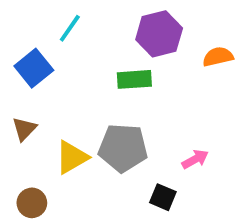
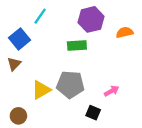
brown triangle: (24, 129) -> (14, 64), moved

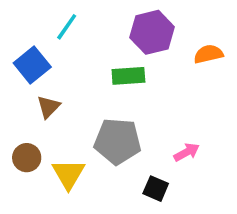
brown triangle: (14, 64) -> (48, 107), moved
yellow triangle: (41, 90) -> (68, 174), moved, turned -30
brown circle: (18, 116) -> (27, 158), moved

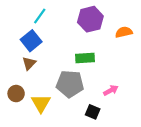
blue square: (32, 65) -> (31, 41), moved
green rectangle: (128, 76) -> (85, 58), moved

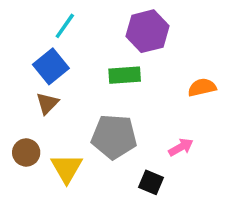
orange semicircle: (124, 32) -> (202, 87), moved
green rectangle: (85, 58) -> (125, 75), moved

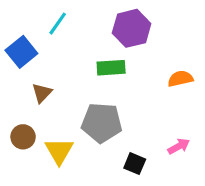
blue square: (51, 66) -> (21, 52), moved
pink arrow: (181, 147) -> (179, 146), moved

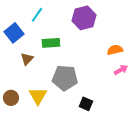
green rectangle: (111, 68) -> (51, 43), moved
brown circle: (23, 137) -> (11, 98), moved
pink arrow: (179, 146) -> (121, 70), moved

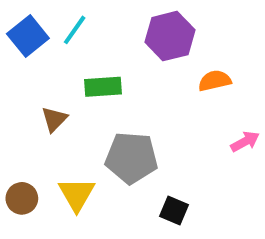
blue square: (14, 33) -> (28, 36), moved
orange semicircle: (115, 50) -> (215, 81), moved

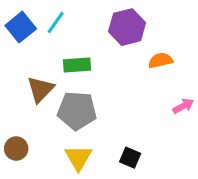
brown triangle: (54, 119) -> (40, 89), size x1.4
gray pentagon: (131, 158) -> (77, 111), moved
yellow triangle: (77, 194) -> (78, 158), moved

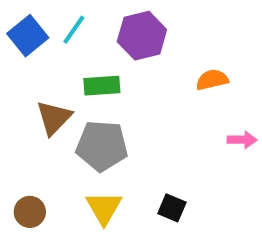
purple hexagon: (127, 27) -> (142, 36), moved
pink arrow: (183, 106) -> (242, 140), turned 30
brown circle: (16, 149) -> (30, 212), moved

